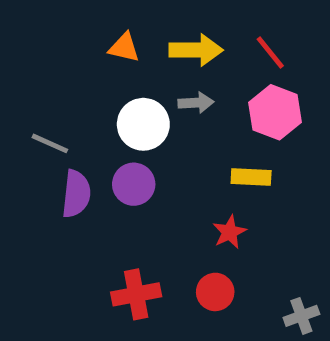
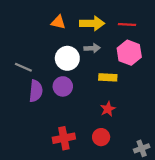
red line: (270, 52) -> (127, 25), turned -48
yellow rectangle: (251, 177) -> (108, 77), moved

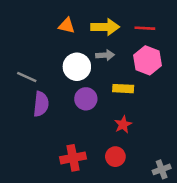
purple circle: (63, 86) -> (86, 99), moved

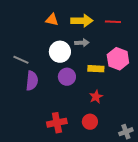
pink hexagon: (147, 60) -> (118, 59), moved

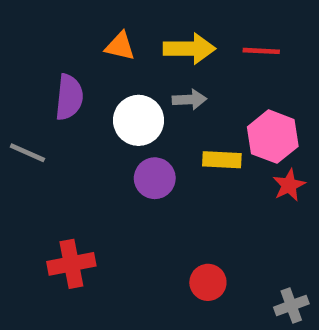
gray line: (21, 60) -> (27, 153), moved
purple semicircle: (32, 81) -> (69, 97), moved
red star: (96, 97) -> (289, 185), moved
red cross: (57, 123) -> (71, 264), moved

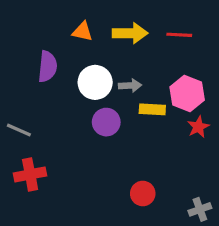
gray arrow: (189, 100) -> (130, 86), moved
gray line: (27, 153) -> (19, 130), moved
red cross: (71, 264) -> (30, 174), moved

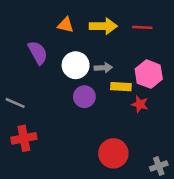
purple semicircle: (47, 67) -> (38, 53), turned -35
red star: (198, 127) -> (140, 104), moved, turned -30
red circle: (143, 193) -> (113, 153), size x1.5

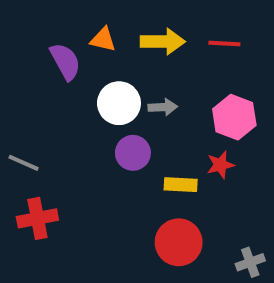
purple semicircle: (38, 53) -> (65, 61), moved
yellow rectangle: (121, 87) -> (181, 185), moved
red star: (140, 104) -> (220, 165), turned -30

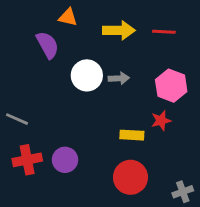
orange triangle: (103, 40) -> (68, 17), moved
purple circle: (133, 153) -> (65, 160), moved

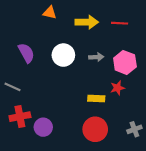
purple semicircle: (48, 45) -> (26, 53), moved
gray arrow: (119, 78) -> (96, 57), moved
purple circle: (65, 160) -> (43, 127), moved
gray cross: (183, 192) -> (134, 129), moved

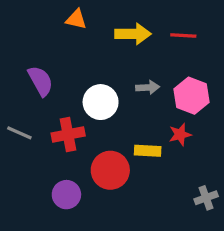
white circle: (63, 55) -> (101, 102), moved
red cross: (20, 117) -> (68, 135), moved
red circle: (95, 129) -> (110, 170), moved

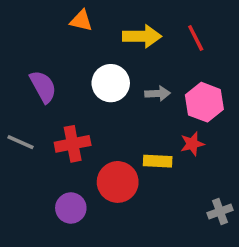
red line: (183, 35) -> (196, 38), turned 60
white circle: (101, 102) -> (111, 83), moved

